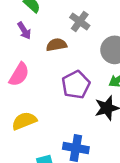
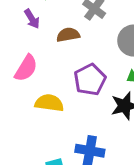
yellow semicircle: (24, 121) -> (49, 103), moved, turned 30

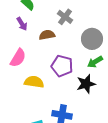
purple pentagon: (90, 80) -> (62, 66), turned -30

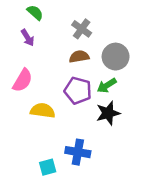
brown semicircle: (47, 35) -> (79, 57), moved
green arrow: (95, 62) -> (107, 85), moved

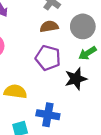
green arrow: (107, 85) -> (87, 53), moved
yellow semicircle: (43, 111) -> (15, 91), moved

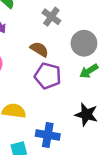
brown semicircle: (49, 26) -> (39, 49), moved, turned 42
black star: (76, 79) -> (86, 114), moved, turned 30

